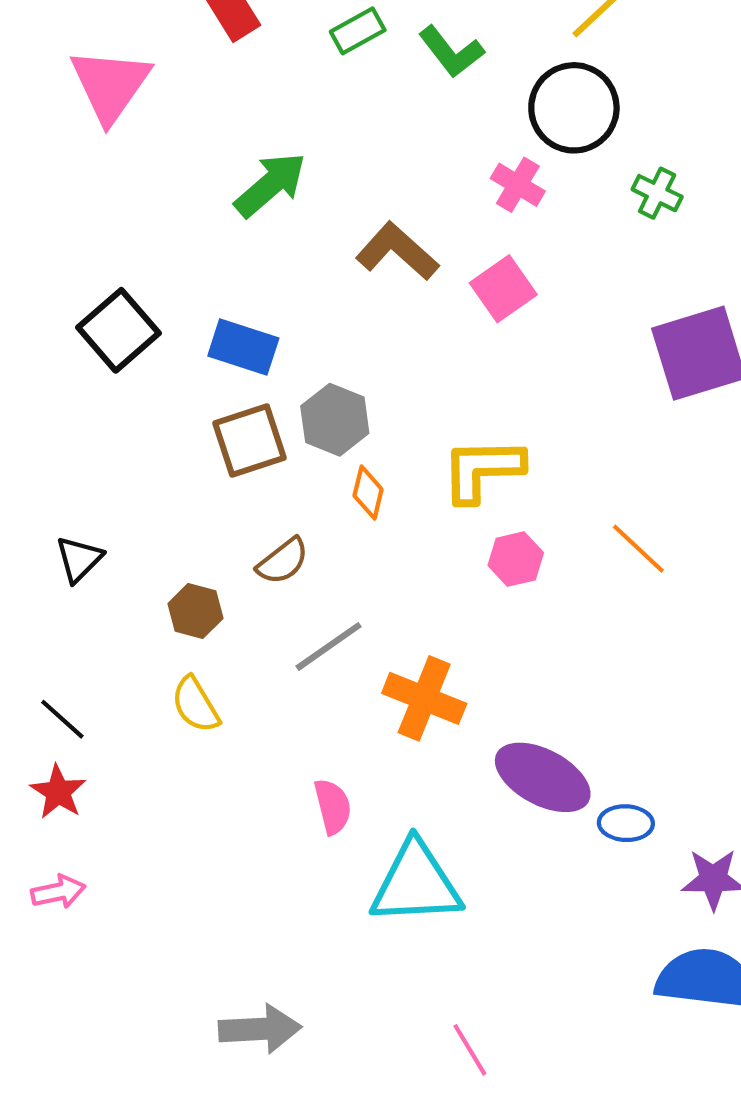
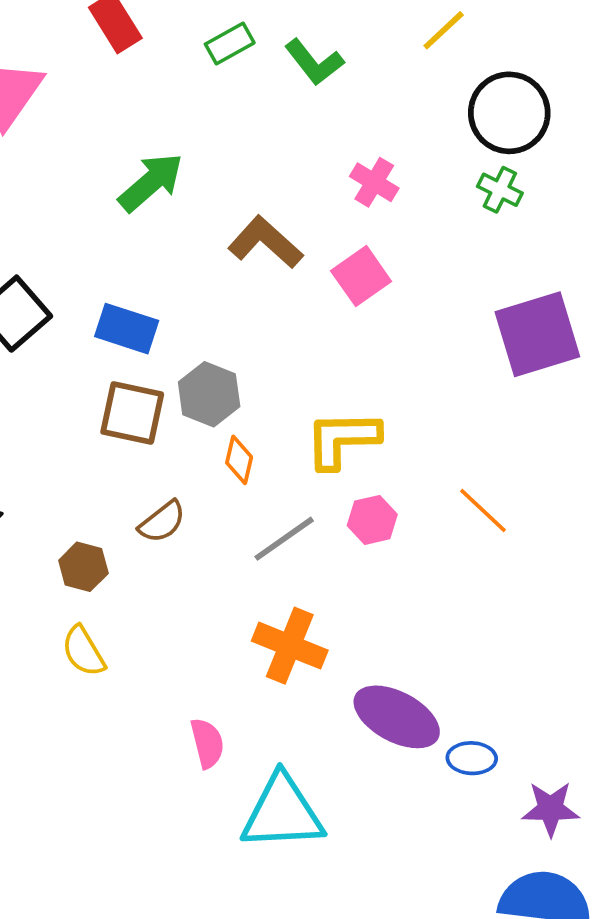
black circle: (574, 108) -> (509, 113), moved
brown square: (250, 441) -> (132, 413), turned 30
gray line: (329, 646) -> (284, 539), moved

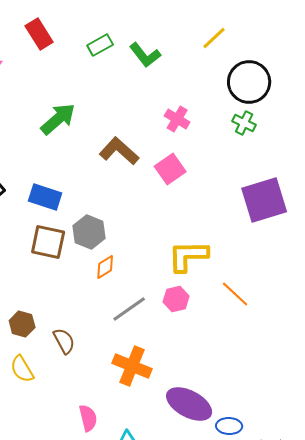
yellow L-shape: (342, 439) -> (188, 256), moved
orange diamond: (239, 460) -> (105, 267), turned 45
brown semicircle: (162, 522) -> (64, 341), moved, turned -80

